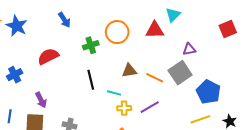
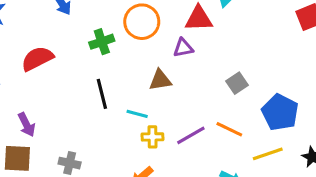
purple triangle: (189, 49) -> (183, 48), moved
gray square: (180, 73) -> (237, 83), size x0.6
orange line: (155, 78) -> (229, 129), moved

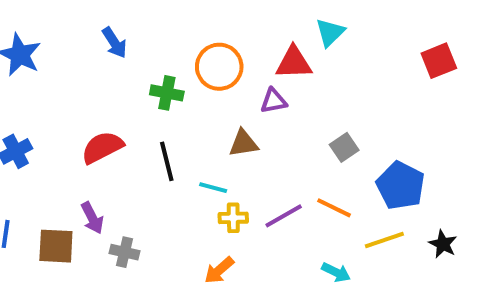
green cross: (102, 42) -> (167, 93), turned 30
red semicircle: (37, 59) -> (102, 147), moved
purple arrow: (27, 125) -> (92, 218), moved

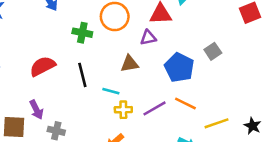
gray square: (344, 147) -> (213, 51), moved
blue pentagon: (401, 186) -> (179, 67), moved

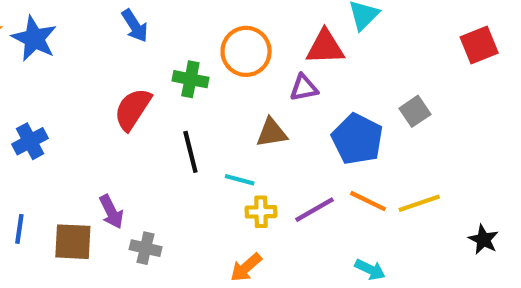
red semicircle: (43, 66) -> (133, 109), moved, turned -30
yellow line: (217, 123) -> (419, 203), moved

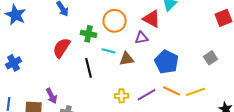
red triangle: (325, 47) -> (152, 19), turned 30
gray square: (415, 111) -> (211, 58), moved
cyan line: (240, 180) -> (109, 51), moved

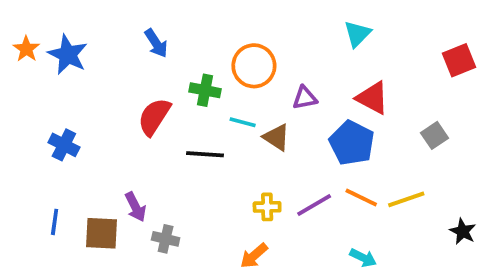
red triangle: (152, 19) -> (372, 98), moved
brown triangle: (127, 59) -> (277, 137), turned 42
blue cross: (14, 63) -> (64, 145), turned -35
black line: (89, 68) -> (205, 154), turned -72

